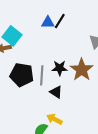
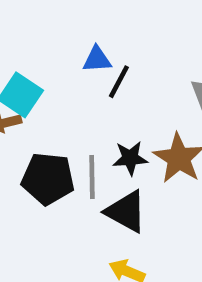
black line: (60, 21) -> (119, 82), moved
black triangle: (56, 92) -> (126, 212), size x1.5

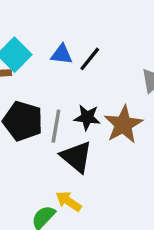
blue triangle: (97, 59) -> (62, 54), moved

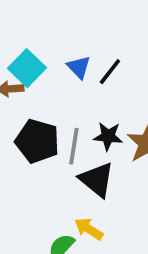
blue triangle: (62, 54) -> (79, 67), turned 40

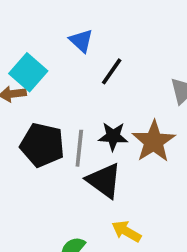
blue triangle: (79, 67) -> (81, 41), moved
yellow arrow: (89, 229) -> (126, 231), moved

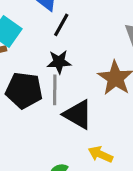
black line: (112, 71) -> (61, 25), moved
black star: (113, 136) -> (59, 62), moved

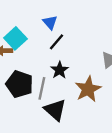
black star: (59, 62) -> (60, 70), moved, turned 30

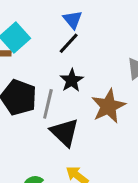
blue triangle: (50, 22) -> (73, 20), moved

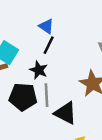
black star: (72, 80) -> (39, 70), moved

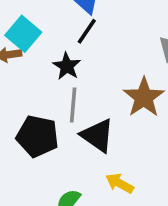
black pentagon: (23, 97) -> (37, 136), moved

